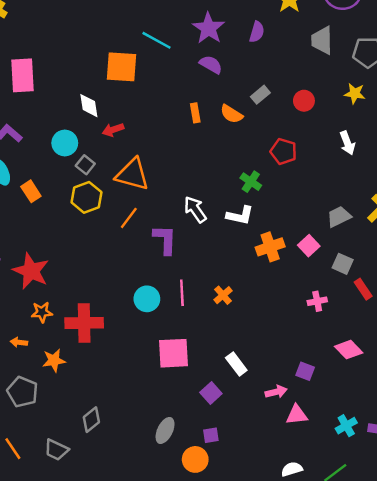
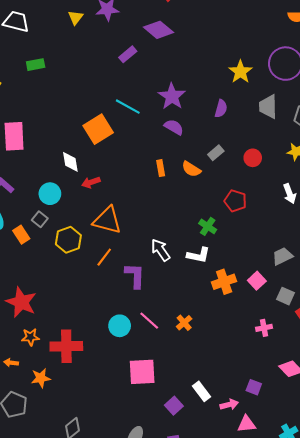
purple semicircle: (257, 32) -> (221, 109), moved
orange square: (122, 67) -> (98, 129), turned -36
gray square: (85, 165) -> (40, 219), moved
pink line: (182, 293) -> (149, 321), turned -45
white rectangle: (236, 364) -> (202, 391), moved

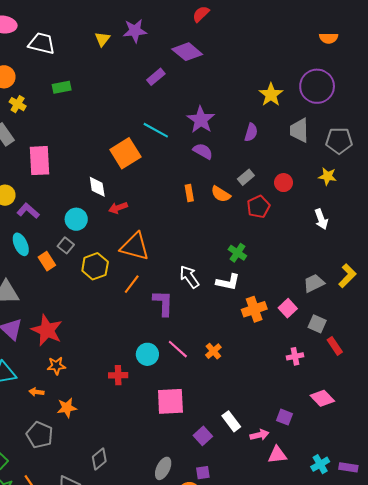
red pentagon: (235, 201) -> (258, 207), moved, turned 30
red cross: (66, 346) -> (118, 375), moved, size x0.6

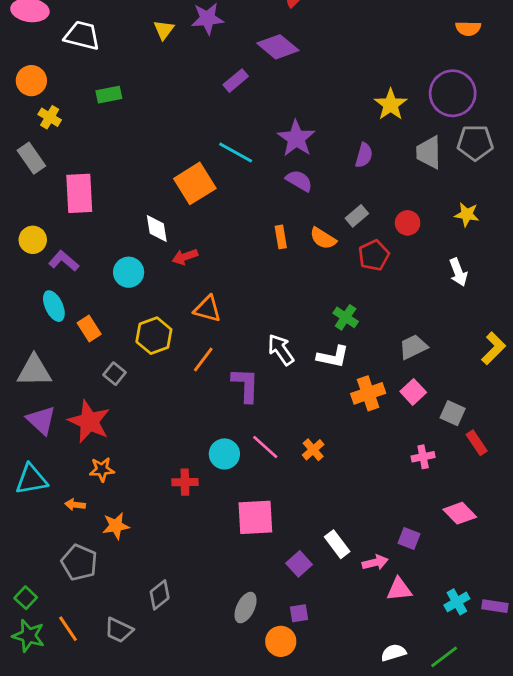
gray pentagon: (339, 141) -> (475, 143), moved
gray square: (66, 245) -> (114, 374), moved
orange triangle: (135, 246) -> (207, 309), size x0.7
gray trapezoid: (314, 283) -> (413, 347), moved

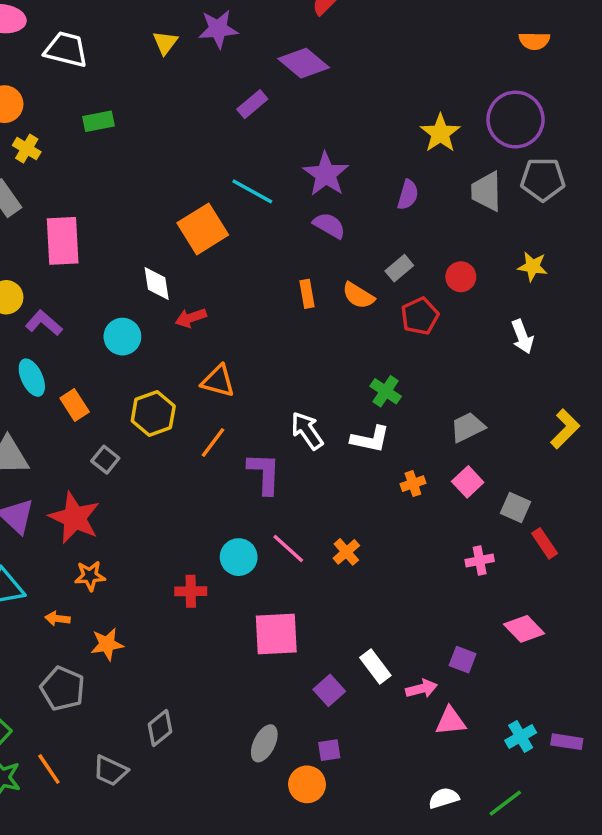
orange cross: (368, 393) -> (413, 484), size x0.6

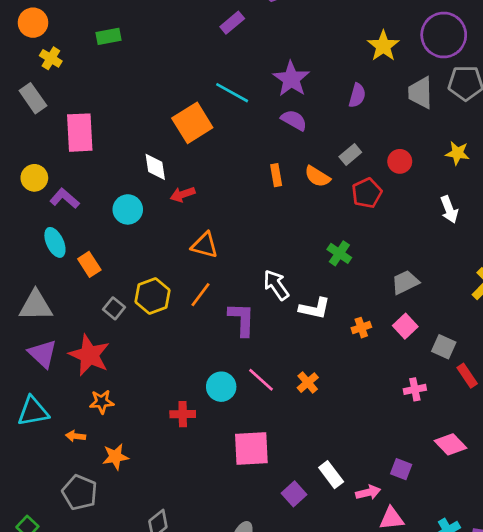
yellow hexagon: (153, 413) -> (152, 296), moved
white L-shape: (370, 439) -> (315, 308), moved

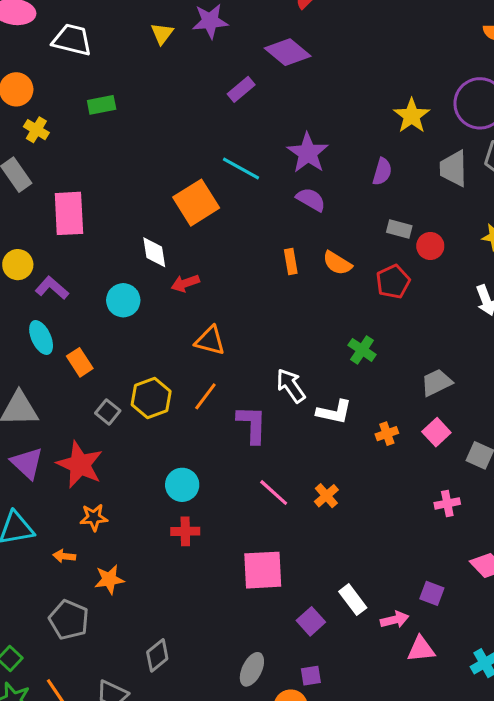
gray rectangle: (350, 154) -> (399, 229), moved, turned 55
cyan circle: (221, 387) -> (182, 485), moved

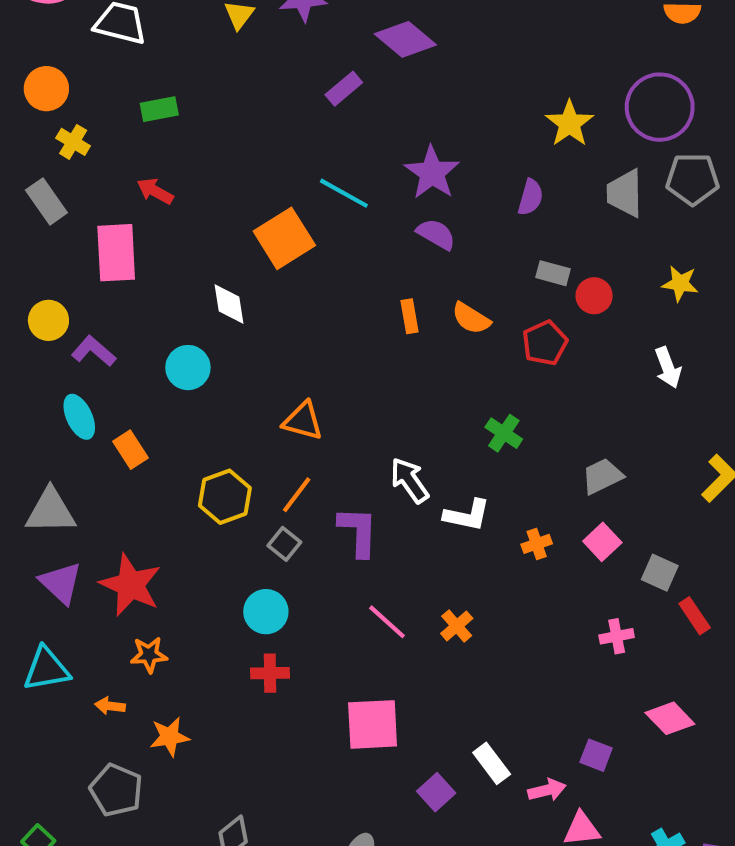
red arrow: (185, 283) -> (155, 191), moved, turned 48
gray square: (108, 412) -> (284, 544), moved

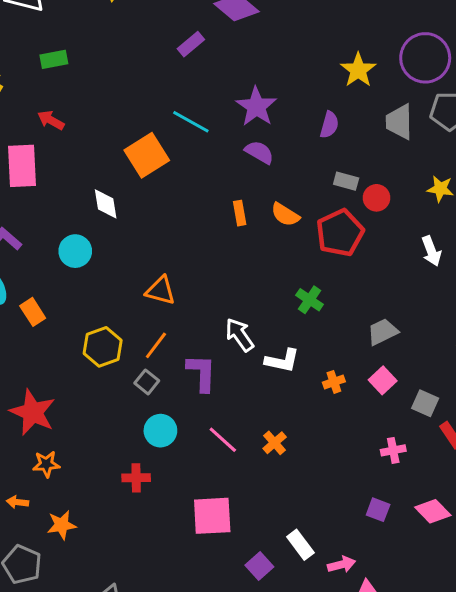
red pentagon: (545, 343) -> (340, 233), size x1.4
cyan circle: (266, 612) -> (160, 431), moved
purple square: (596, 755) -> (378, 510), moved

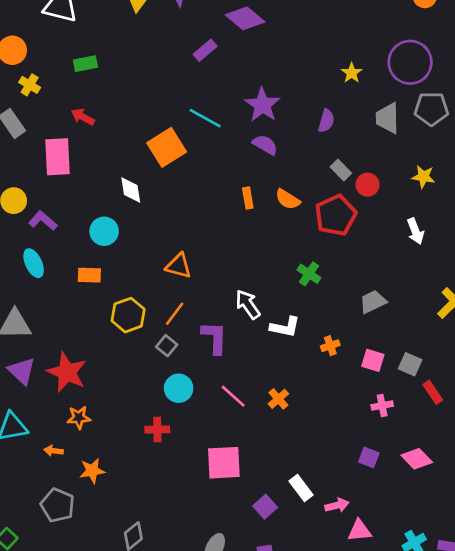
yellow star: (358, 70) -> (352, 73), size x0.7
gray rectangle: (346, 181) -> (341, 170), turned 30
orange rectangle: (33, 312) -> (89, 275), moved, turned -55
pink square: (383, 380) -> (373, 360), moved, turned -30

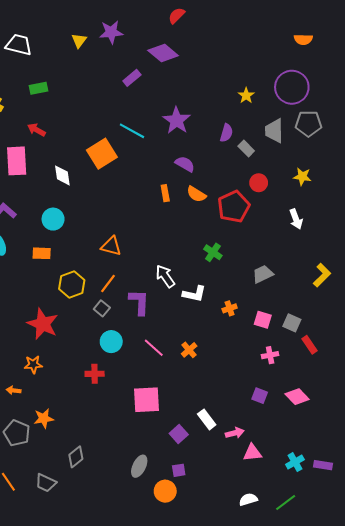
purple semicircle: (265, 145) -> (185, 164), moved
gray rectangle: (341, 170) -> (246, 148), moved
white diamond: (131, 190) -> (62, 175), moved
red star: (67, 372) -> (43, 324), moved
orange star: (92, 471) -> (44, 418), moved

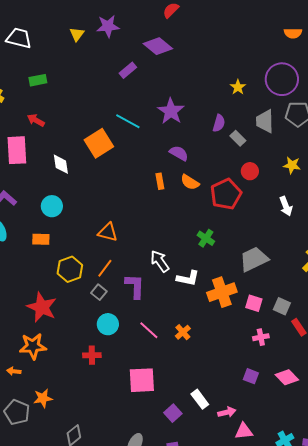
gray trapezoid: (263, 274) -> (254, 259), size x1.4
orange cross: (230, 308) -> (222, 292), size x2.0
orange star: (33, 364) -> (33, 346), size x1.5

